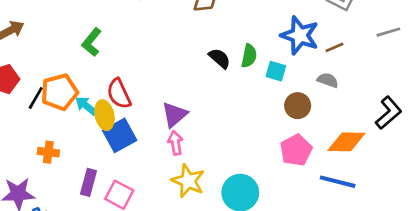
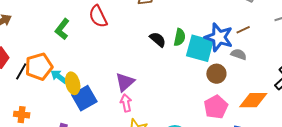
blue star: (300, 35) -> (219, 37), moved
cyan square: (276, 71) -> (200, 48), size x1.8
red semicircle: (119, 94) -> (98, 16), moved
orange cross: (48, 152) -> (22, 115), moved

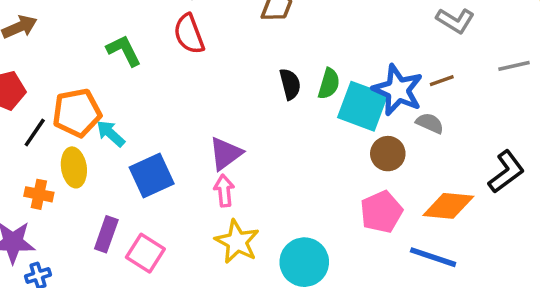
green L-shape: (62, 29) -> (124, 50), turned 110
black semicircle: (158, 39) -> (290, 84), turned 30
black line: (21, 71) -> (35, 133), moved
yellow ellipse: (73, 83) -> (74, 167), moved

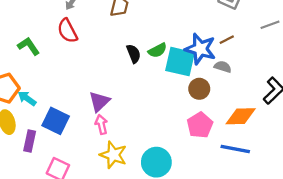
green semicircle: (329, 84) -> (157, 50), turned 54
blue square: (152, 175) -> (56, 121), turned -32
purple rectangle: (106, 234) -> (30, 141), moved

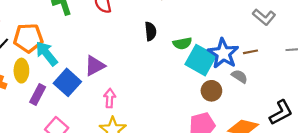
black semicircle: (134, 54) -> (150, 31), moved
cyan arrow: (27, 98) -> (47, 54), size x1.4
purple triangle: (99, 102) -> (95, 66), moved

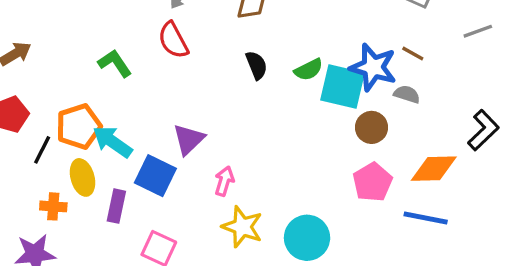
brown line: (250, 52) -> (413, 53), turned 56
pink arrow: (110, 98) -> (224, 181), turned 30

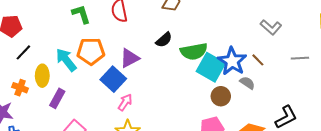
black semicircle: (256, 65) -> (164, 40), turned 54
green semicircle: (309, 70) -> (194, 51), size x1.5
orange pentagon: (79, 126) -> (91, 51), moved
purple triangle: (189, 139) -> (130, 58), moved
blue square: (155, 176) -> (113, 79), moved

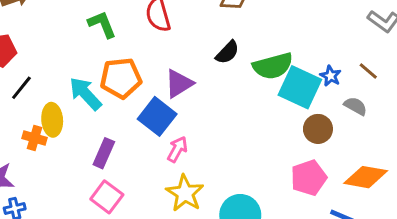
blue star: (232, 61) -> (331, 76), size x0.5
orange cross: (20, 88) -> (34, 138), moved
purple rectangle: (57, 98) -> (104, 153), moved

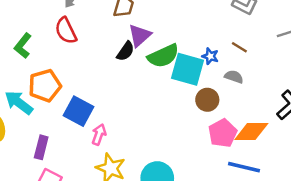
green L-shape: (102, 24) -> (23, 46), turned -110
purple triangle: (179, 84) -> (140, 35), moved
pink pentagon: (309, 178) -> (223, 133), moved

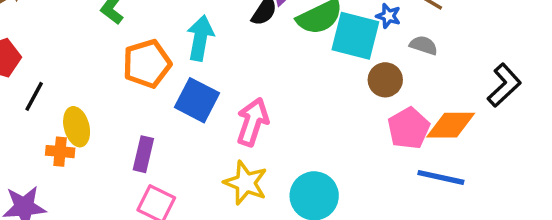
cyan arrow: (19, 103) -> (200, 38), moved, turned 64
pink arrow: (99, 134) -> (253, 122), moved, size x1.5

